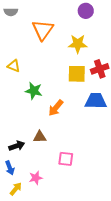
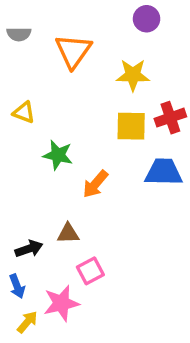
gray semicircle: (11, 12) -> (19, 34), moved
pink square: (66, 159) -> (90, 271), moved, turned -35
pink star: (36, 178) -> (61, 303), size x1.5

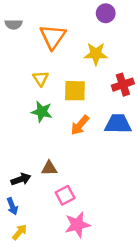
yellow triangle: (24, 112) -> (41, 78), moved, turned 35
yellow square: (131, 126) -> (75, 91), moved
orange arrow: (95, 184) -> (80, 125), moved
pink star: (61, 303) -> (77, 225), moved

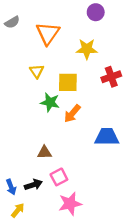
gray semicircle: (13, 24) -> (12, 22), turned -32
green star: (42, 112) -> (50, 102), moved
blue trapezoid: (118, 124) -> (107, 137), moved
black arrow: (21, 179) -> (33, 185), moved

